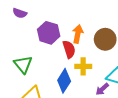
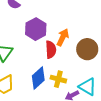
yellow cross: (83, 66) -> (58, 79), moved

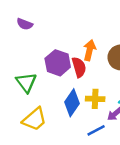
purple hexagon: (36, 29) -> (58, 63), moved

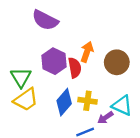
purple semicircle: (25, 24) -> (45, 20), moved, size x1.6
yellow trapezoid: (35, 119) -> (26, 100), moved

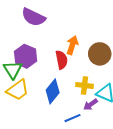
purple hexagon: (54, 61) -> (26, 56), moved
yellow cross: (87, 101) -> (84, 85), moved

